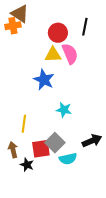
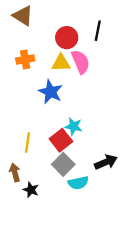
orange cross: (13, 26) -> (25, 59), moved
red square: (41, 149) -> (61, 140), moved, turned -30

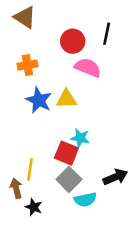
pink semicircle: (81, 62) -> (88, 68), turned -45
yellow triangle: (61, 63) -> (66, 99), moved
blue star: (51, 92) -> (39, 100), moved
red square: (61, 140) -> (66, 153), turned -30
yellow line: (27, 142) -> (30, 169), moved

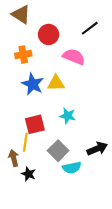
black line: (107, 34) -> (90, 28), turned 42
red circle: (73, 41) -> (49, 34), moved
red square: (66, 153) -> (35, 124), moved, turned -36

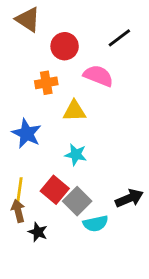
orange cross: (23, 55) -> (46, 83), moved
blue star: (33, 84) -> (27, 133), moved
cyan star: (68, 116) -> (76, 155), moved
red square: (35, 124) -> (55, 190), moved, turned -36
yellow line: (25, 142) -> (20, 190), moved

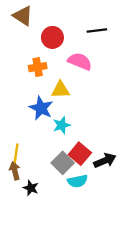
black line: (119, 38) -> (97, 31), turned 30
blue star: (27, 133) -> (41, 108), moved
cyan star: (76, 155) -> (62, 125), turned -30
red square: (55, 190) -> (80, 154), moved

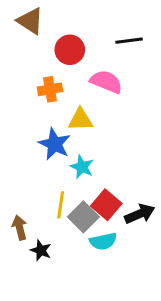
cyan star: (62, 125) -> (82, 167), turned -30
yellow line: (16, 154) -> (61, 205), moved

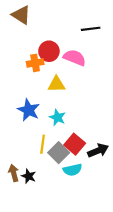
red circle: (70, 50) -> (49, 51), moved
blue star: (55, 144) -> (29, 110), moved
brown arrow: (20, 228) -> (14, 173), moved

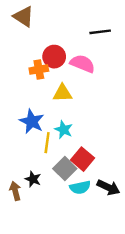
yellow line: (43, 144) -> (47, 143), moved
black arrow: (98, 151) -> (108, 187), moved, turned 48
black star: (29, 176) -> (33, 179), moved

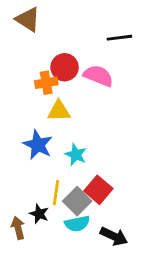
yellow triangle: (62, 93) -> (59, 111), moved
yellow line: (47, 143) -> (56, 193), moved
cyan semicircle: (80, 187) -> (77, 224), moved
black arrow: (108, 187) -> (114, 236), moved

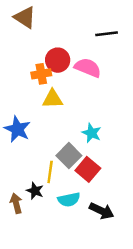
blue star: (38, 145) -> (17, 129), moved
cyan star: (76, 155) -> (92, 133), moved
gray square: (77, 201) -> (69, 156), moved

